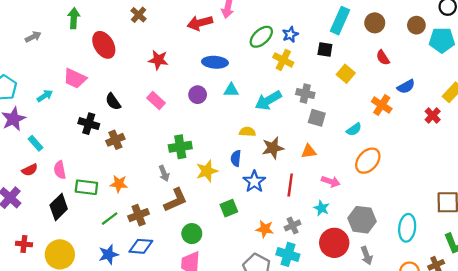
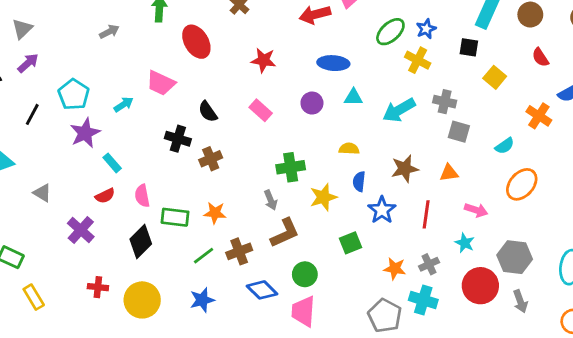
yellow semicircle: (247, 132) -> (349, 149), moved
blue diamond: (141, 246) -> (262, 290), moved, turned 40

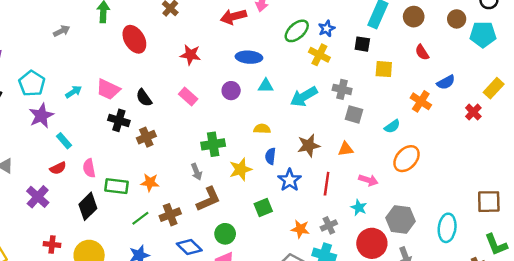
yellow square: (495, 77) -> (384, 69), turned -36
pink trapezoid: (161, 83) -> (108, 89), moved

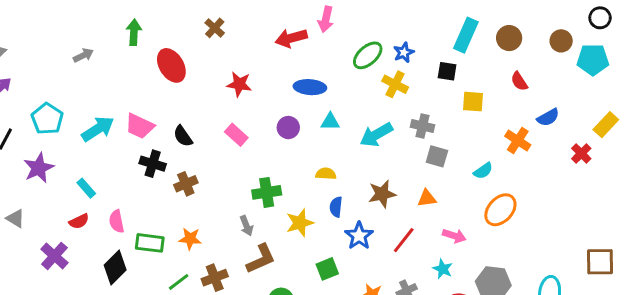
cyan arrow: (74, 92) -> (98, 129), size x1.6
purple star: (41, 116) -> (39, 168), moved
red line: (327, 184) -> (404, 240), turned 30

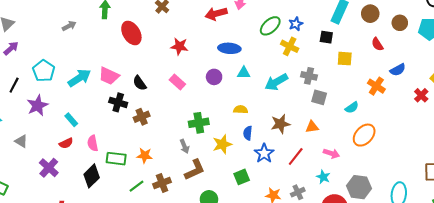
brown circle: (561, 41) -> (400, 23), moved

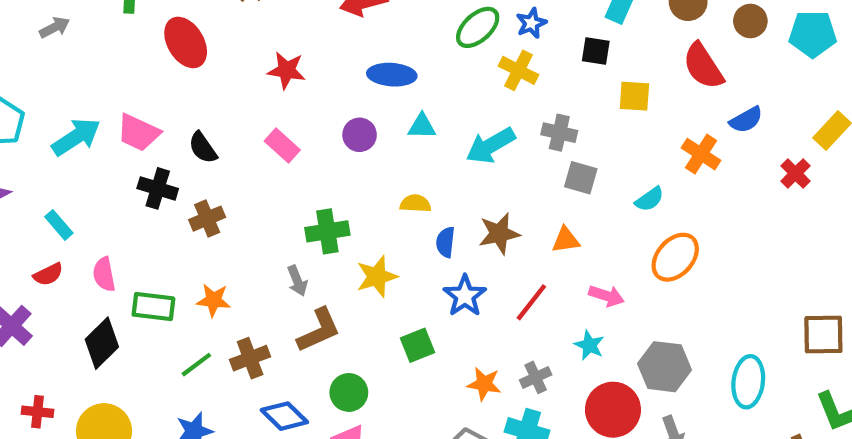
red semicircle: (377, 44) -> (703, 66), size x1.6
blue semicircle: (248, 133) -> (445, 242), moved

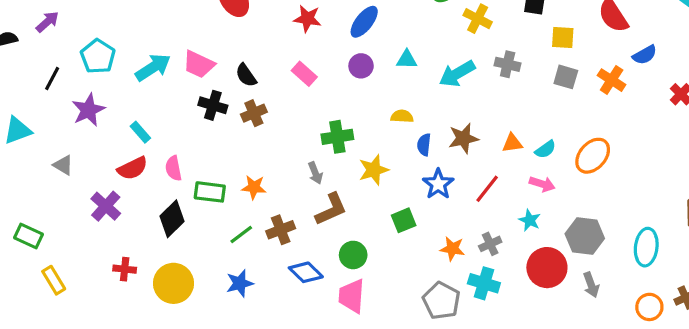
blue ellipse: (392, 75) -> (364, 22), moved, turned -56
gray square: (581, 178) -> (566, 77), moved
cyan semicircle: (649, 199) -> (545, 149), moved
brown cross: (207, 219) -> (254, 113), moved
red semicircle: (48, 274) -> (133, 168), size x1.4

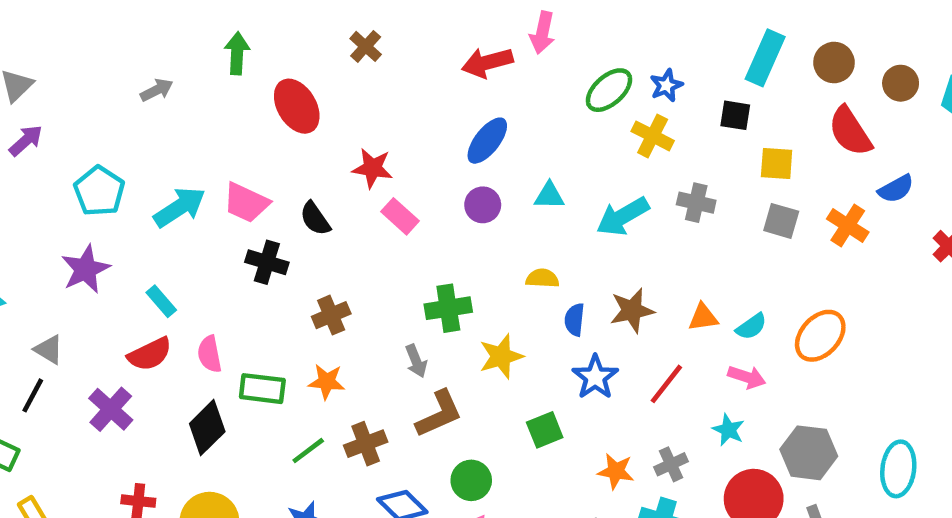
red star: (307, 19) -> (372, 168), moved
black line: (52, 78) -> (33, 395), moved
brown cross: (254, 113) -> (331, 315), moved

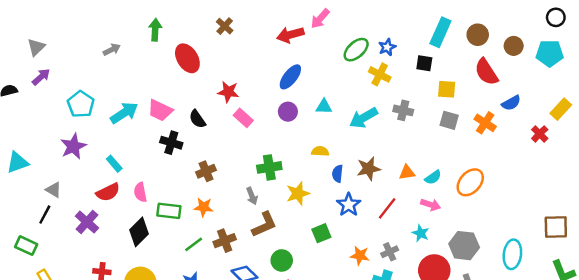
pink arrow: (542, 33) -> (320, 19), turned 30

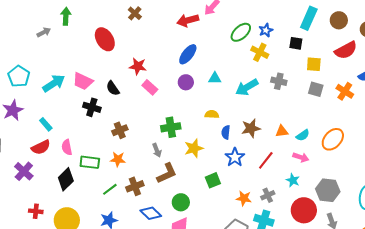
green arrow: (155, 30) -> (66, 16), moved
red semicircle: (486, 72) -> (346, 50), turned -85

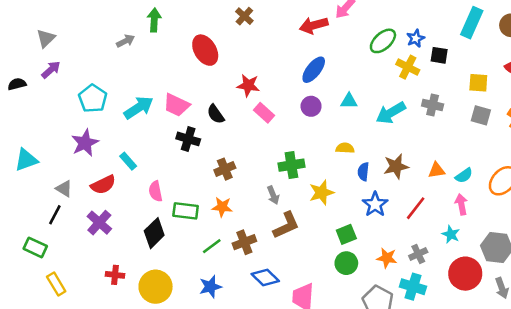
black square: (296, 43) -> (439, 55), moved
red semicircle: (41, 147) -> (103, 185), moved
pink arrow: (301, 157) -> (461, 204), turned -119
green circle: (181, 202) -> (346, 263), moved

